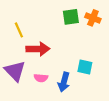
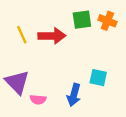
red arrow: (38, 49) -> (52, 36), moved
pink semicircle: (41, 78) -> (38, 100), moved

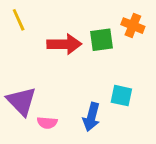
green square: (82, 20) -> (101, 40), moved
yellow line: (22, 35) -> (19, 20), moved

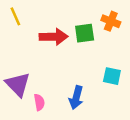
cyan square: (121, 96) -> (112, 76), moved
pink semicircle: (47, 123) -> (39, 102), turned -105

